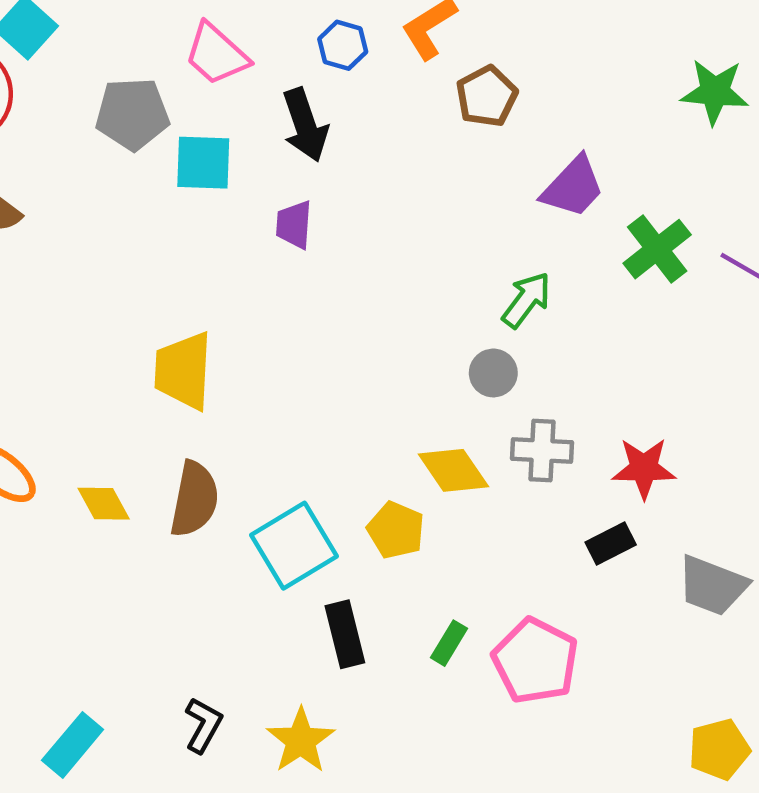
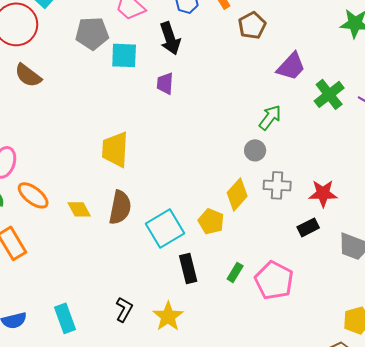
yellow diamond: (453, 470) -> (237, 194), turned 76
cyan rectangle: (73, 745) -> (65, 318), turned -60

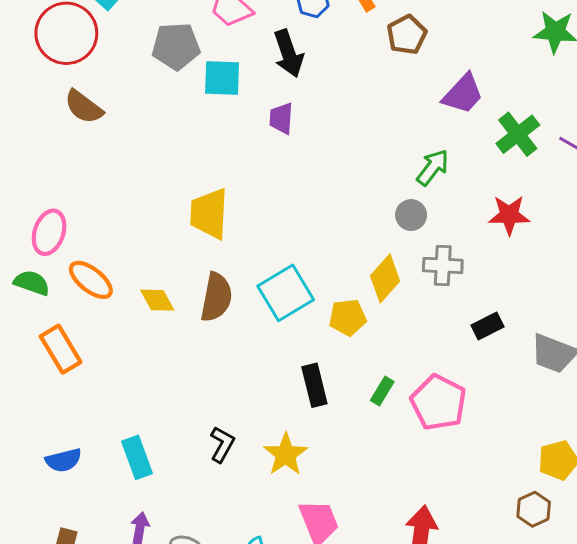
red star: (323, 193) -> (509, 215), moved
yellow pentagon: (211, 221) -> (348, 317), turned -30
cyan square: (165, 228) -> (286, 293), moved

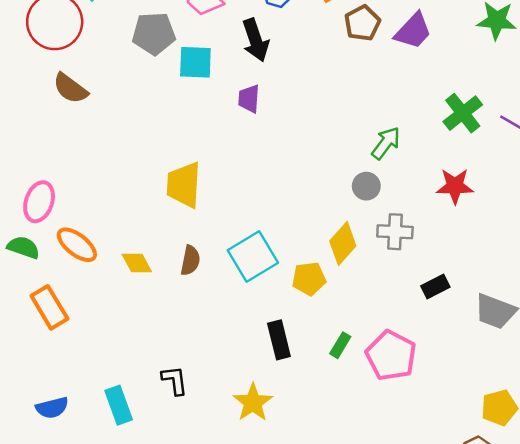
purple trapezoid: (463, 94) -> (413, 31), moved
brown semicircle: (216, 297) -> (190, 260), size x0.7
black L-shape: (222, 444) -> (175, 380), moved, turned -36

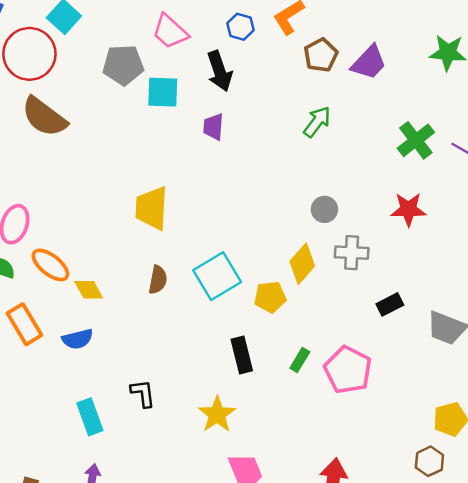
brown semicircle: (70, 88) -> (44, 117), size x1.4
green arrow: (386, 143) -> (317, 122), moved
yellow diamond: (137, 263) -> (89, 290), moved
blue semicircle: (52, 408) -> (78, 339), moved

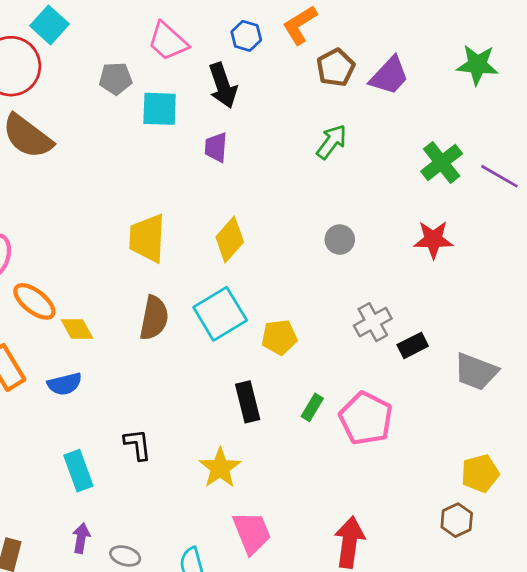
gray pentagon: (123, 65) -> (116, 79), size x0.7
gray cross: (352, 253) -> (373, 322), moved, turned -32
yellow diamond: (302, 264) -> (230, 240), moved
brown semicircle: (158, 280) -> (154, 318), size x1.4

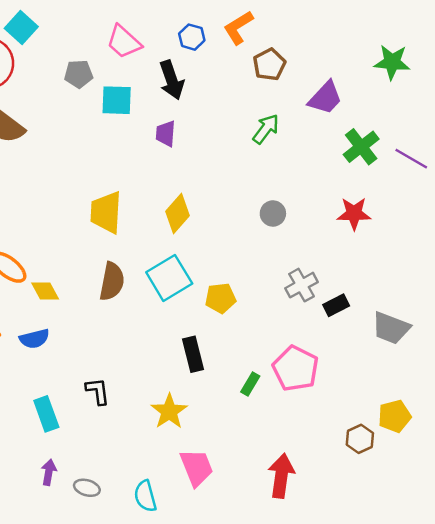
purple trapezoid: (389, 76) -> (325, 98), moved
green rectangle: (312, 407) -> (250, 384), moved
brown hexagon: (457, 520) -> (360, 439), moved

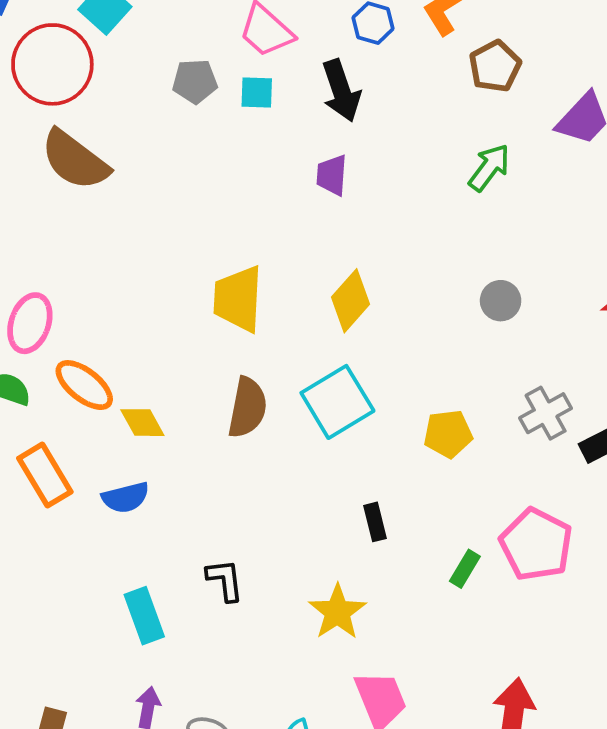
cyan square: (117, 100) -> (257, 93), moved, size x0.7
yellow pentagon: (220, 298) -> (448, 434), moved
black rectangle: (193, 354) -> (375, 522), size x0.7

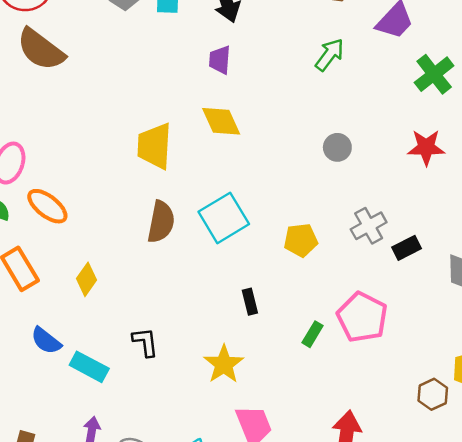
yellow diamond: (351, 301) -> (221, 121), moved, turned -66
yellow diamond: (142, 423) -> (87, 279), moved, turned 64
blue semicircle: (126, 498) -> (46, 341), moved, turned 52
cyan rectangle: (144, 616) -> (89, 367), turned -42

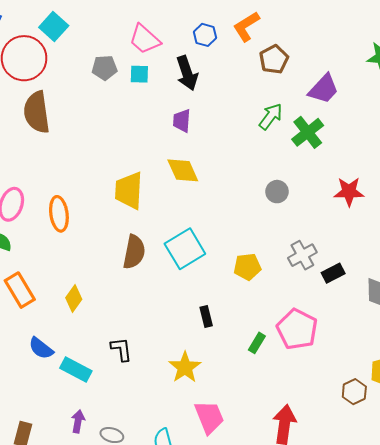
brown semicircle: (41, 49) -> (37, 112), turned 45
green cross: (434, 74) -> (308, 132), moved
orange ellipse: (47, 206) -> (59, 214), moved, turned 44

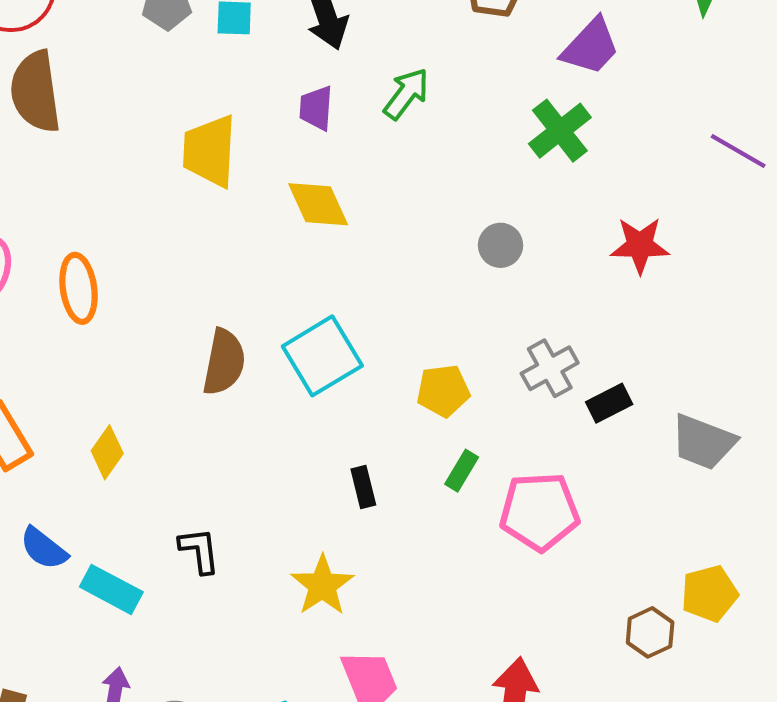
green arrow: (271, 116) -> (406, 94), moved
yellow trapezoid: (129, 191) -> (210, 151), moved
pink pentagon: (297, 329) -> (539, 512), turned -30
green rectangle: (257, 343) -> (462, 471), moved

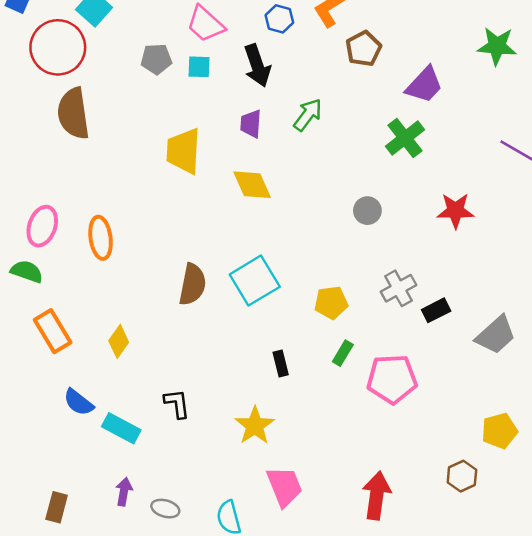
gray trapezoid: (703, 442) -> (496, 335), turned -63
brown hexagon: (650, 632) -> (462, 476), moved

